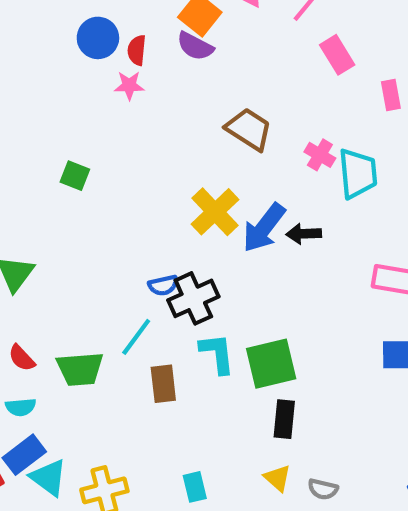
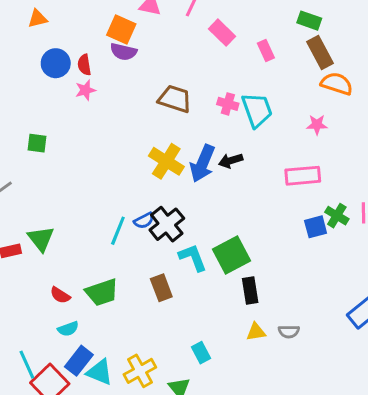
green square: (75, 176) -> (37, 143), moved
cyan line: (136, 337) -> (118, 231), moved
yellow triangle: (277, 478) -> (256, 332), turned -36

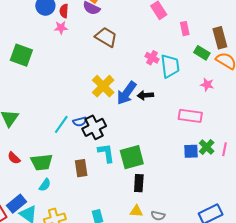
green rectangle: (309, 21) -> (202, 53), moved
brown trapezoid: (175, 99) -> (106, 37), moved
green square: (37, 143) -> (21, 55), size x1.6
cyan semicircle: (68, 329) -> (45, 185), moved, turned -48

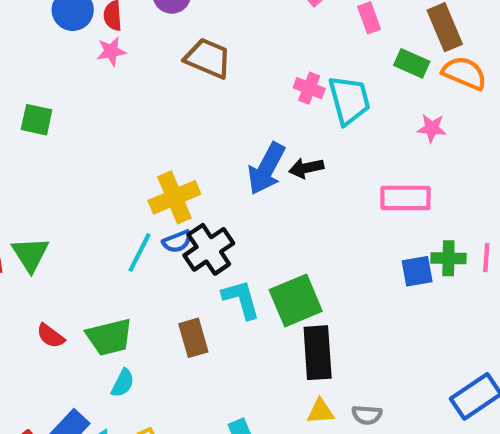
green square: (21, 55) -> (37, 120), size x0.7
yellow cross: (103, 86) -> (174, 197), moved, turned 30
green cross: (207, 147) -> (448, 258), turned -35
black rectangle: (139, 183) -> (318, 353), size x1.4

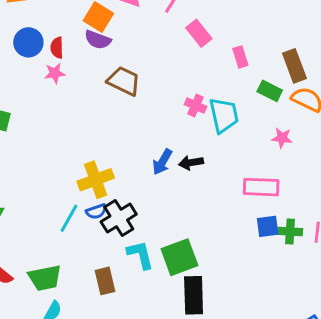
blue arrow: (266, 169) -> (162, 162), size x0.7
blue square: (417, 271) -> (268, 226), moved

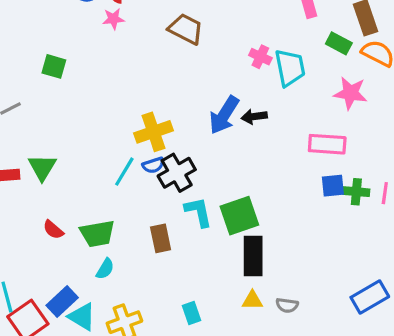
pink star: (282, 138) -> (350, 93), size x1.5
blue arrow: (162, 162) -> (224, 115), size x1.4

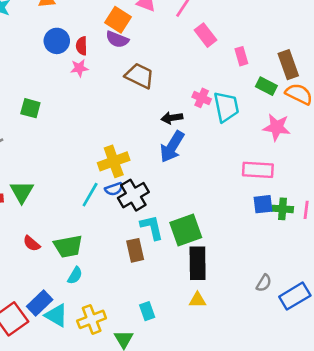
black arrow: (254, 117) -> (172, 118), moved
brown rectangle: (161, 238) -> (135, 250), moved
gray semicircle: (287, 305) -> (264, 283), moved, turned -66

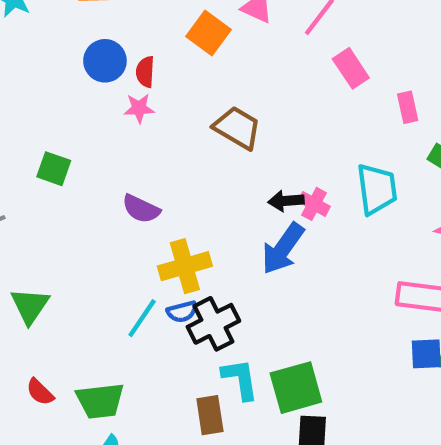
purple semicircle: (117, 39) -> (141, 209), moved
pink cross: (202, 98) -> (314, 204), moved

